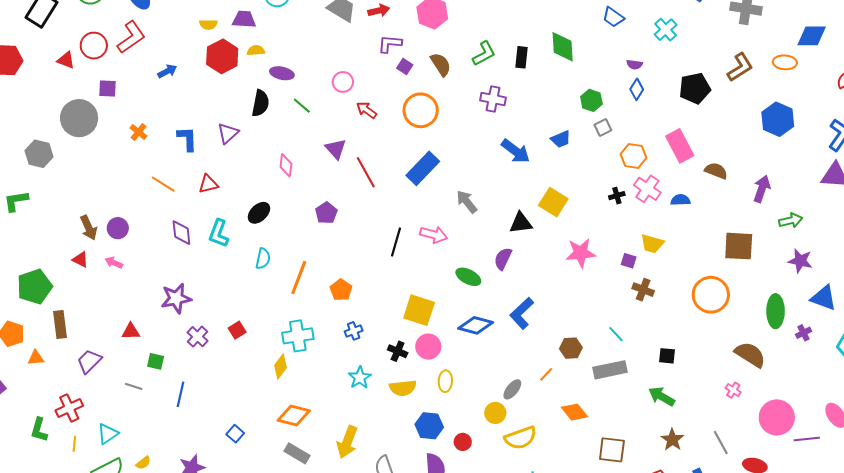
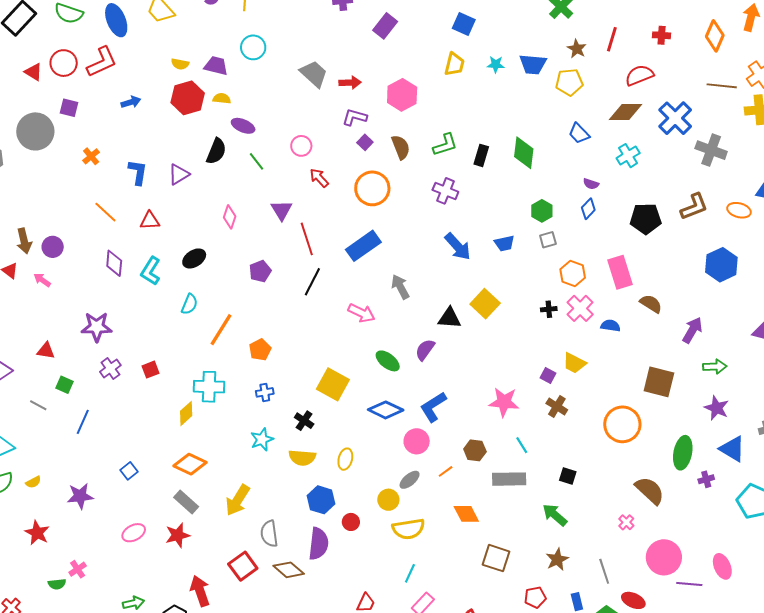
black line: (396, 242) -> (312, 282), moved
pink star: (581, 253) -> (504, 402), moved
pink circle: (428, 347) -> (417, 441), moved

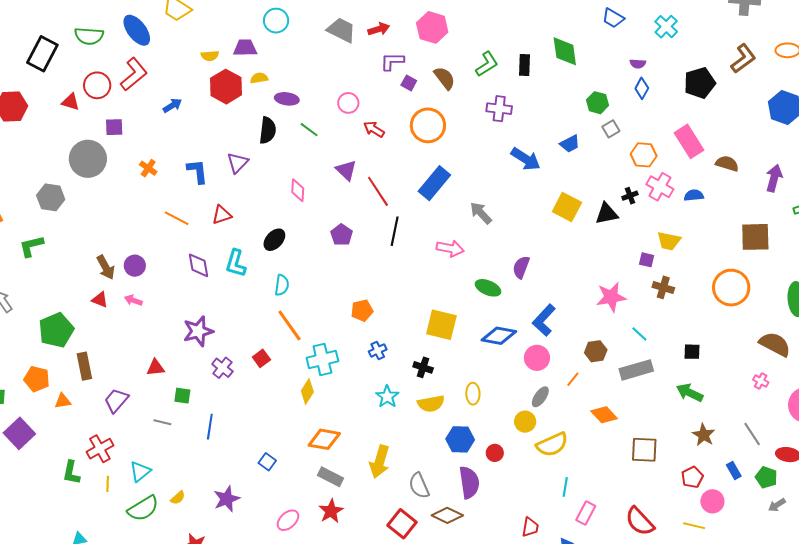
black triangle: (449, 318) -> (607, 214), moved
orange line: (221, 330) -> (289, 325), moved, turned -52
orange pentagon: (260, 350) -> (362, 310), turned 30

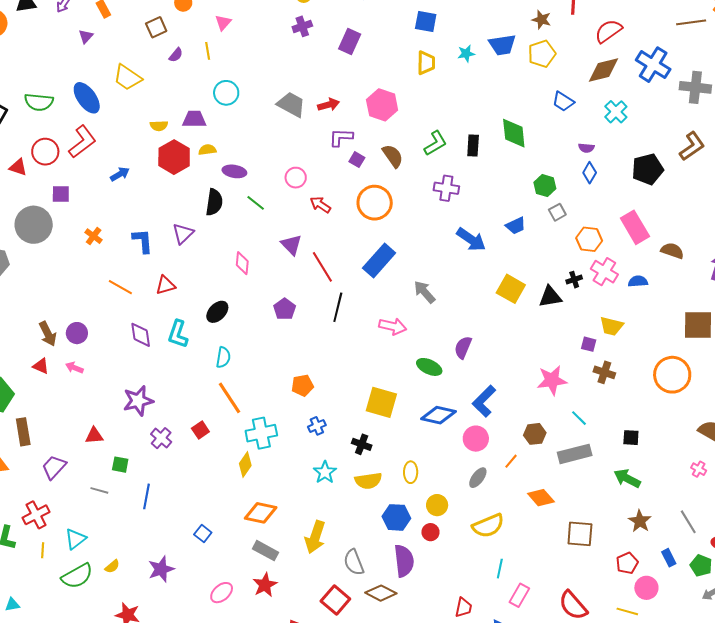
yellow circle: (525, 422) -> (437, 505), moved

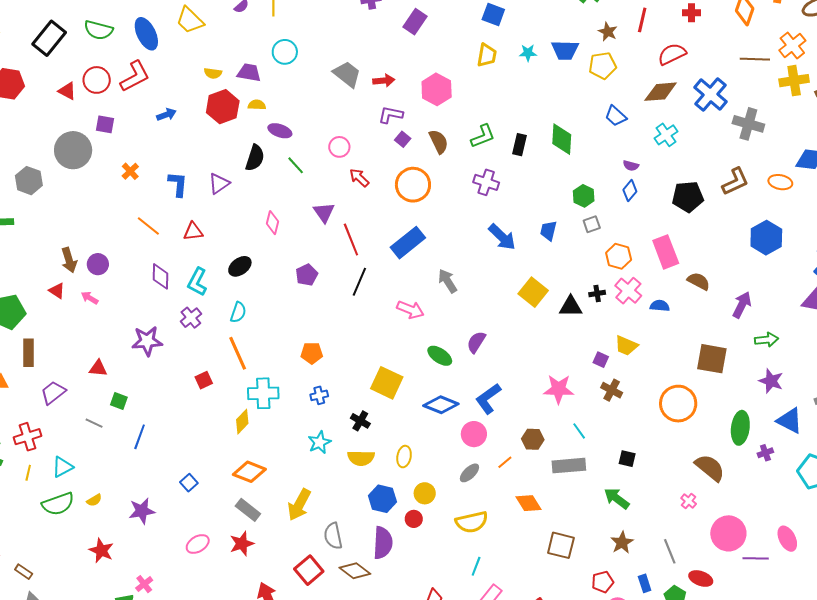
blue trapezoid: (516, 226) -> (548, 231), turned 120
purple cross: (161, 438) -> (191, 318), moved

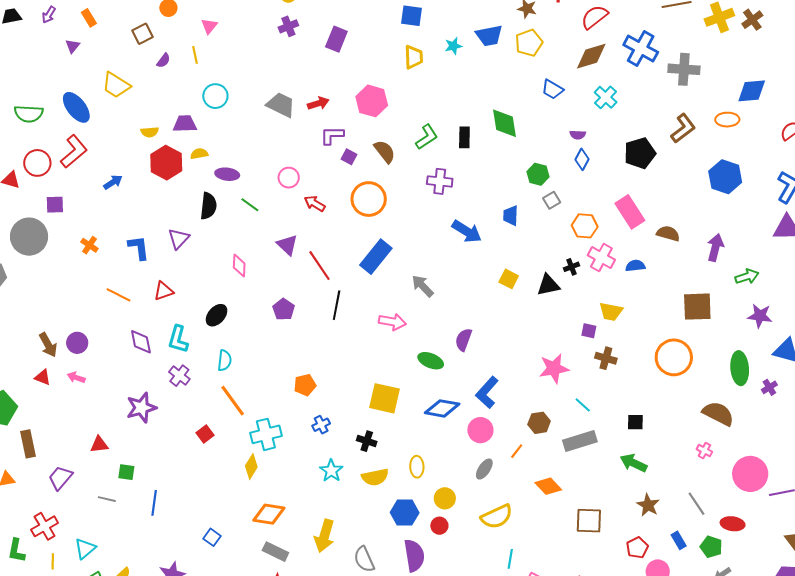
yellow square: (533, 292) -> (509, 279), size x0.7

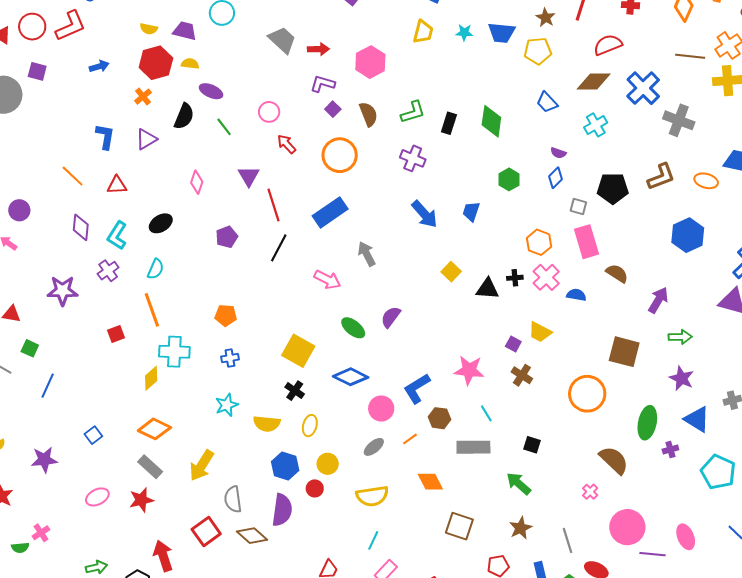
gray square: (552, 200) -> (578, 207), moved, turned 30
orange cross: (89, 245) -> (143, 97), moved
blue L-shape: (487, 392) -> (417, 388), moved
black cross: (367, 441) -> (295, 391), moved

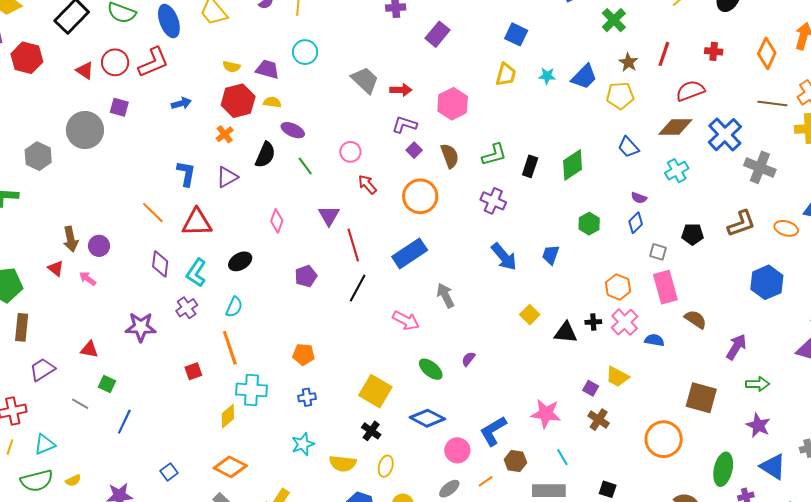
blue trapezoid: (502, 33) -> (584, 77), turned -52
green diamond: (491, 121) -> (573, 165), turned 48
red triangle: (117, 185) -> (197, 222), size x1.5
black pentagon: (613, 188) -> (693, 234), size x0.7
purple semicircle: (391, 317) -> (468, 359), size x0.7

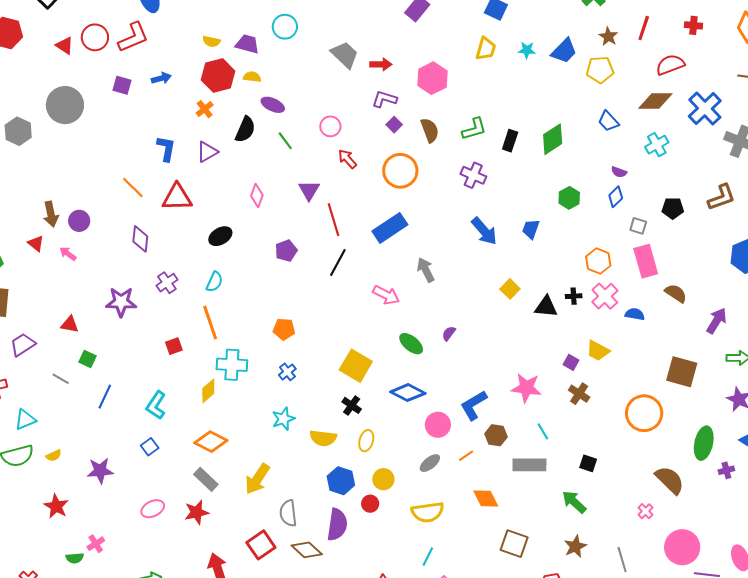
purple square: (119, 107) -> (122, 85), moved
cyan L-shape: (196, 273) -> (156, 405), moved
blue cross: (307, 397) -> (287, 372), turned -30

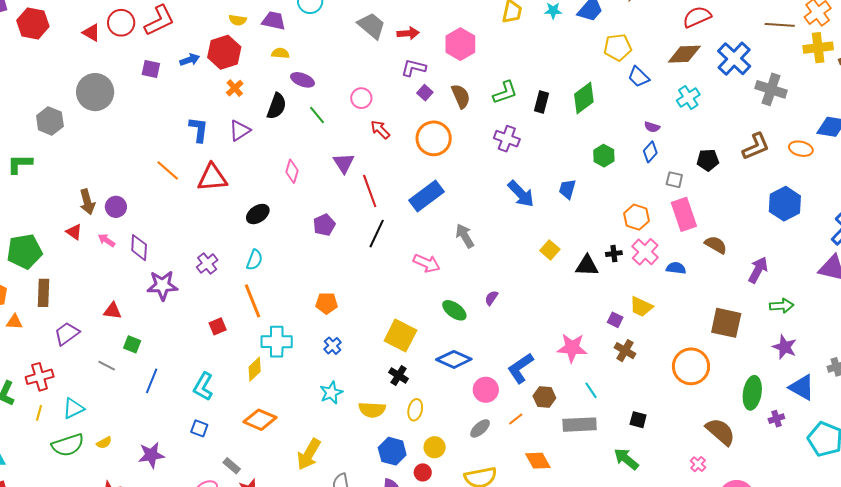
yellow pentagon: (600, 70) -> (618, 47), moved
red hexagon: (218, 76) -> (224, 52), moved
purple diamond: (140, 239) -> (139, 248), moved
blue square: (150, 447) -> (199, 428), turned -30
gray rectangle: (206, 479) -> (232, 466), moved, size x0.7

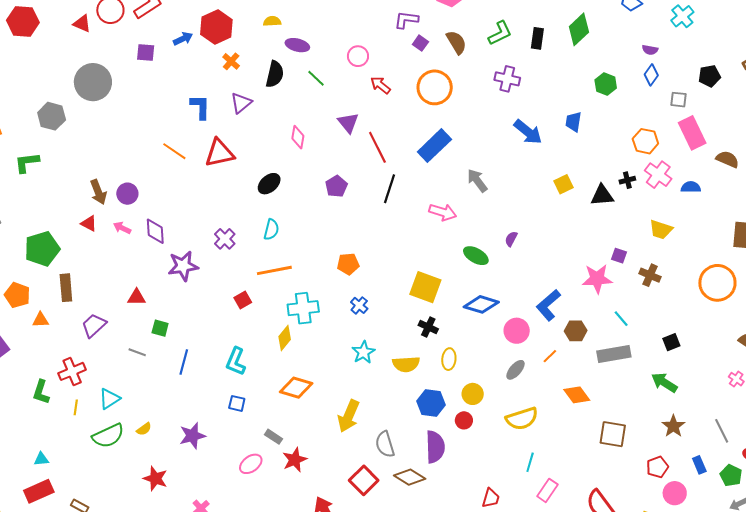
yellow square: (550, 250) -> (563, 184), turned 30
orange line: (253, 301) -> (274, 270), turned -72
purple square: (615, 320) -> (619, 256), moved
black square: (638, 420) -> (671, 342), turned -30

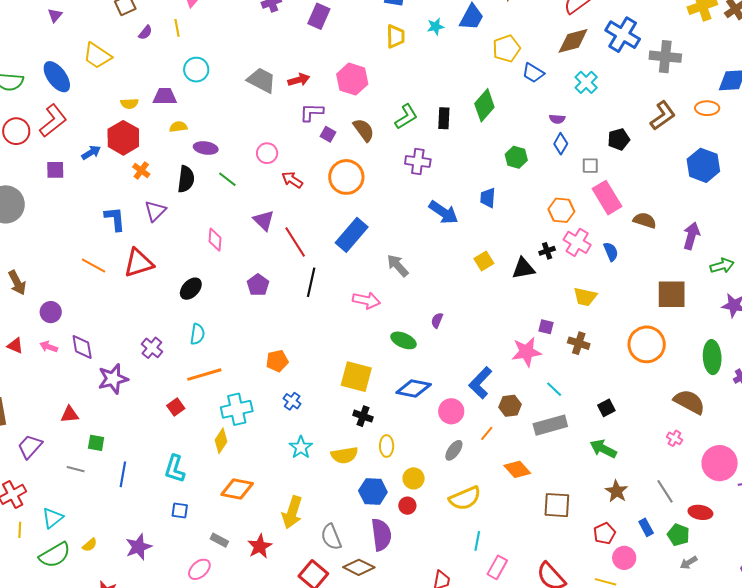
blue semicircle: (691, 187) -> (611, 252), turned 72
brown arrow: (98, 192) -> (17, 283), moved
red star: (295, 460) -> (260, 546), moved

